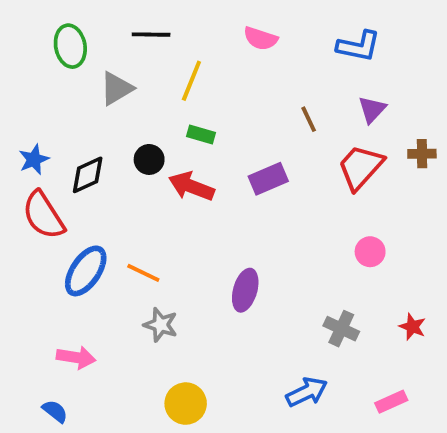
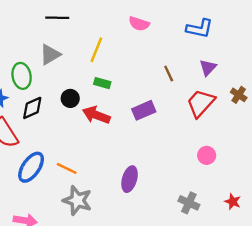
black line: (151, 35) -> (57, 18), moved
green ellipse: (70, 46) -> (22, 76), moved
brown cross: (422, 154) -> (239, 95), turned 35
gray star: (161, 325) -> (77, 200), size x1.4

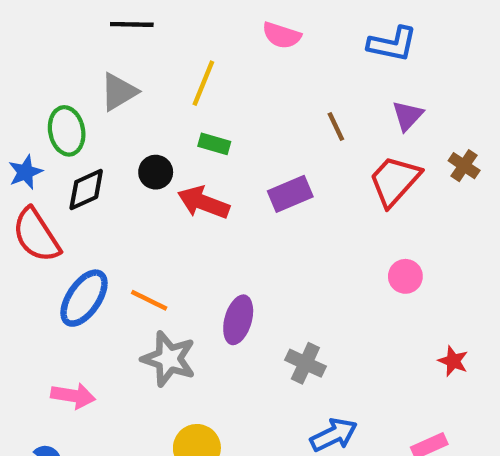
purple ellipse: (130, 179) -> (238, 320), moved
gray cross: (189, 203) -> (305, 363), moved

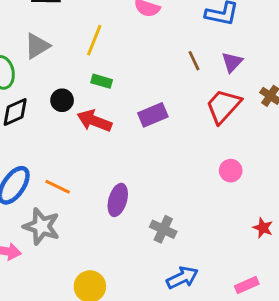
brown line: (336, 127) -> (194, 61), moved
gray star: (169, 359) -> (42, 226), moved

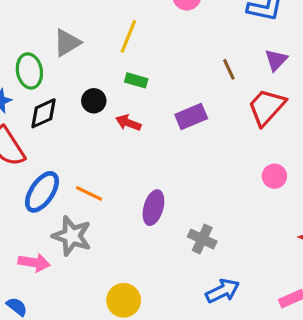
brown line: (194, 61) -> (229, 69), moved
red arrow: (94, 121) -> (128, 123), size x0.7

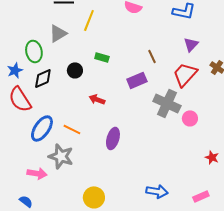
yellow line: (128, 36) -> (89, 20), moved
brown line: (229, 69) -> (152, 56), moved
red arrow: (128, 123) -> (97, 99), moved
gray cross: (202, 239) -> (167, 103), moved, size x1.5
blue arrow: (223, 291) -> (157, 191), turned 35

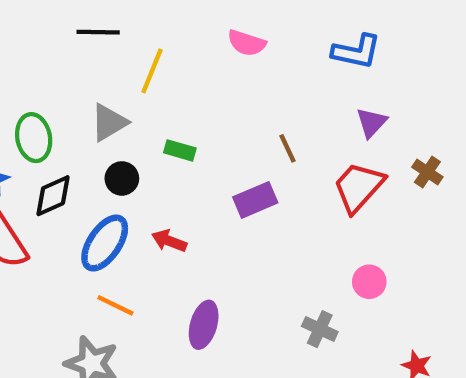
gray triangle: (58, 33) -> (109, 123), moved
gray cross: (167, 103) -> (320, 329), moved, size x0.6
blue ellipse: (42, 128) -> (105, 243), moved

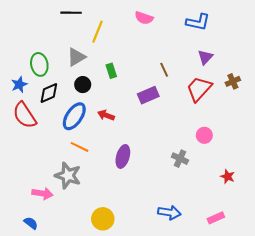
green rectangle: (180, 150) -> (111, 71), turned 56
brown cross: (427, 172) -> (233, 81), turned 32

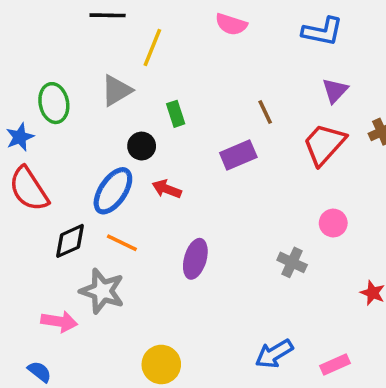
black circle: (83, 85) -> (142, 146), moved
black diamond: (49, 93) -> (70, 241), moved
blue arrow: (169, 213) -> (274, 354), turned 140
pink rectangle: (216, 218) -> (335, 364), moved

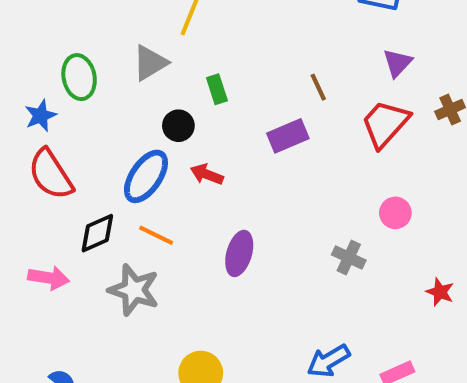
pink arrow: (59, 322) -> (49, 278), moved

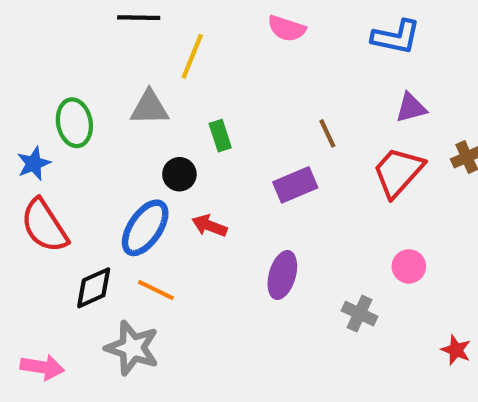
gray triangle: (150, 63) -> (149, 108), turned 30
purple triangle: (397, 63) -> (411, 108), turned 32
purple ellipse: (239, 253) -> (282, 275), moved
pink arrow: (49, 278) -> (42, 367), moved

